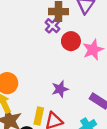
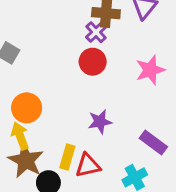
red circle: (71, 41) -> (93, 62), moved

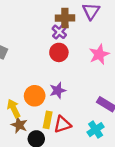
orange circle: (27, 108) -> (35, 96), moved
purple star: (100, 122) -> (58, 90), moved
brown star: (26, 160) -> (19, 125), size x0.7

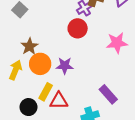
yellow arrow: (14, 108) -> (15, 70), turned 30
brown star: (19, 125) -> (30, 46), moved

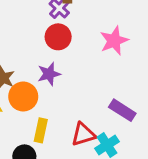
purple star: (65, 66) -> (49, 74), moved
red triangle: (59, 101) -> (83, 134), moved

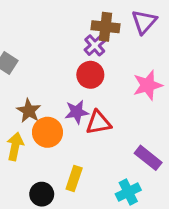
yellow rectangle: (41, 130) -> (74, 178), moved
red triangle: (83, 134) -> (98, 123), moved

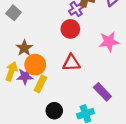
purple star: (77, 112) -> (25, 76), moved
yellow rectangle: (74, 178) -> (40, 84), moved
black circle: (42, 194) -> (54, 111), moved

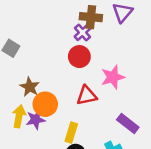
pink star: (109, 42) -> (113, 77), moved
yellow rectangle: (40, 84) -> (71, 133), moved

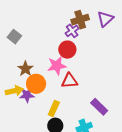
brown cross: (91, 17) -> (80, 20), turned -30
pink star: (113, 77) -> (57, 66), moved
yellow arrow: (19, 116) -> (14, 91), turned 60

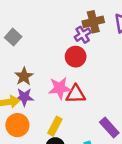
pink star: (57, 66) -> (60, 88), moved
orange circle: (36, 84) -> (17, 125), moved
purple star: (27, 95) -> (24, 97), moved

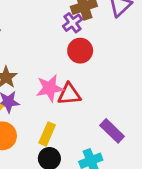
red circle: (76, 57) -> (80, 51), moved

